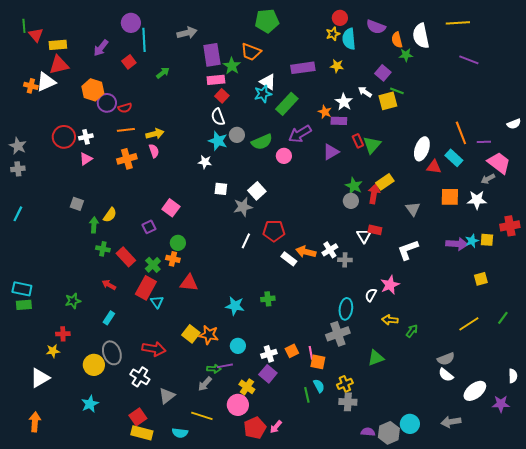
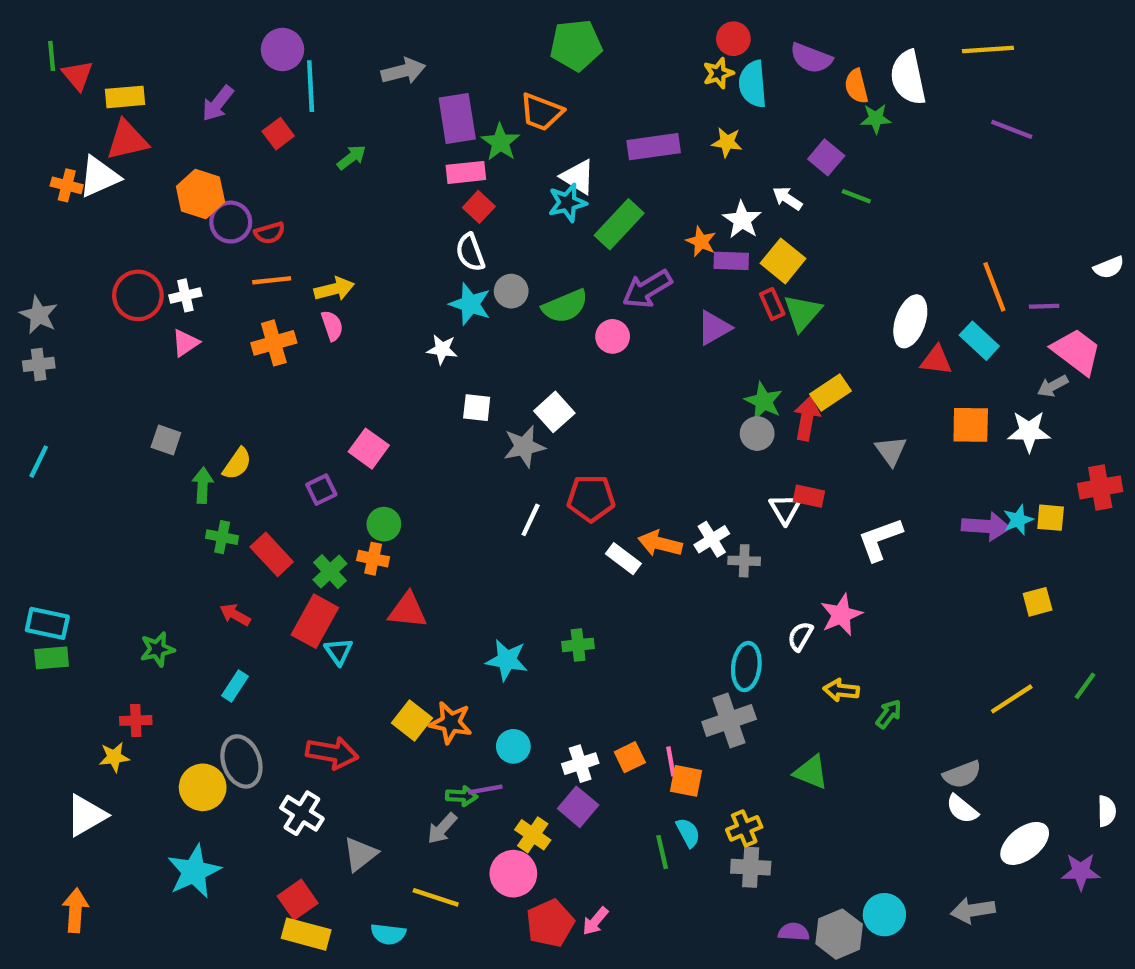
yellow square: (388, 101) -> (783, 261), moved, turned -36
green triangle: (376, 358) -> (811, 772), turned 42
cyan star: (90, 404) -> (194, 871), size x1.4

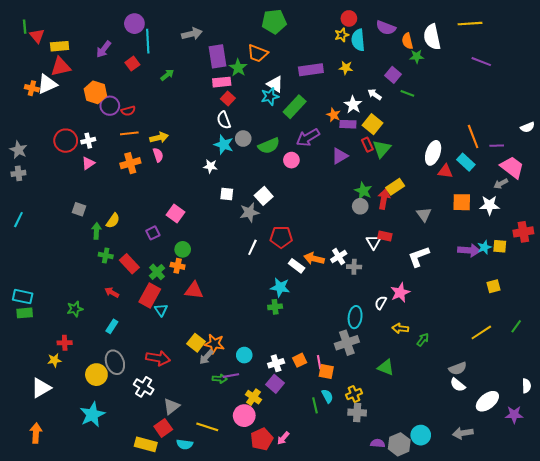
cyan star: (507, 660) -> (280, 287), moved
gray arrow: (442, 828) -> (206, 357), moved
red square: (298, 900) -> (163, 428), moved

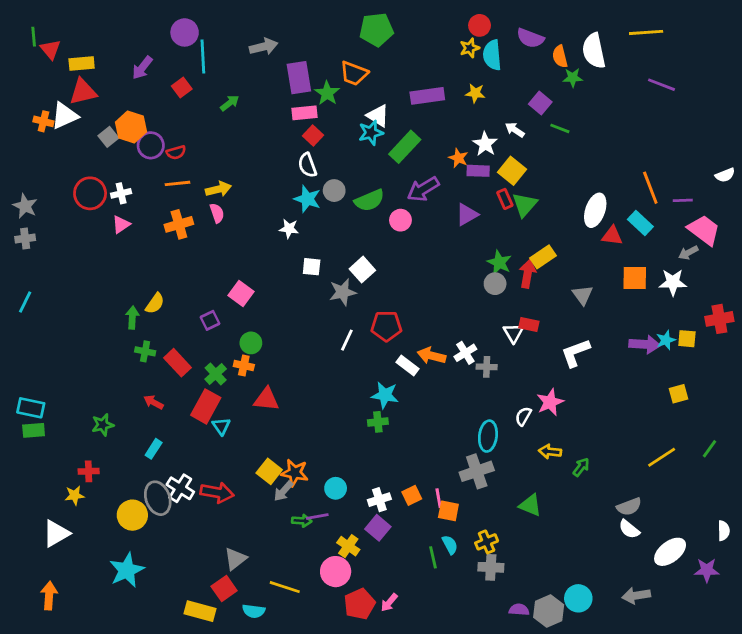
gray square: (79, 209) -> (108, 137), moved, turned 32
white cross: (144, 387) -> (180, 488), moved

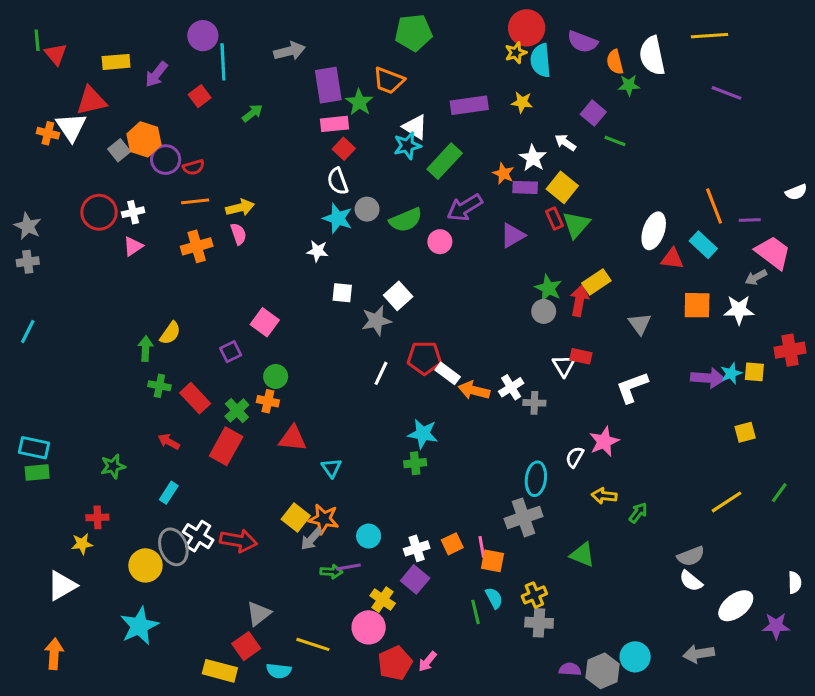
red circle: (480, 25) -> (527, 28), size x1.5
yellow rectangle: (82, 64) -> (116, 62), moved
white triangle: (65, 116) -> (71, 127), turned -40
white rectangle: (408, 366) -> (448, 373), moved
cyan triangle: (221, 426) -> (331, 468), moved

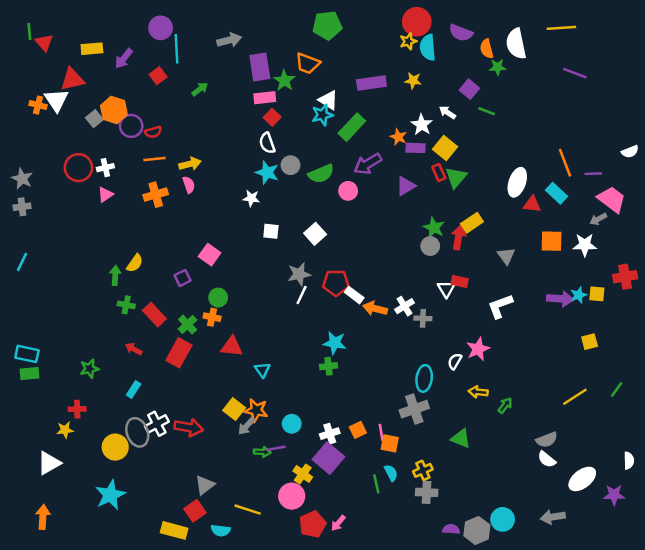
gray star: (376, 321) -> (299, 274), moved
white cross: (198, 536) -> (157, 424), turned 30
purple square: (415, 579) -> (328, 458), size x1.4

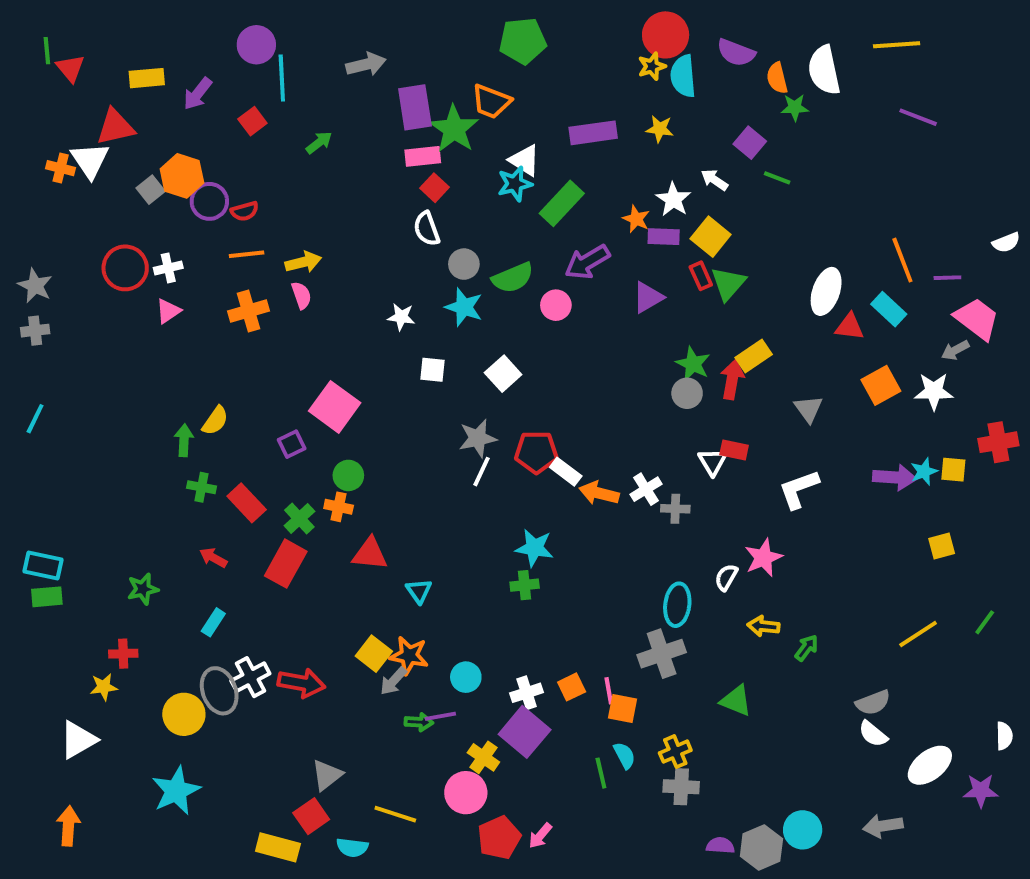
green star: (284, 81) -> (454, 129), size x1.4
cyan star: (267, 172) -> (464, 307), moved
orange square: (552, 241) -> (881, 385), turned -30
pink square: (210, 255) -> (335, 407), size x1.4

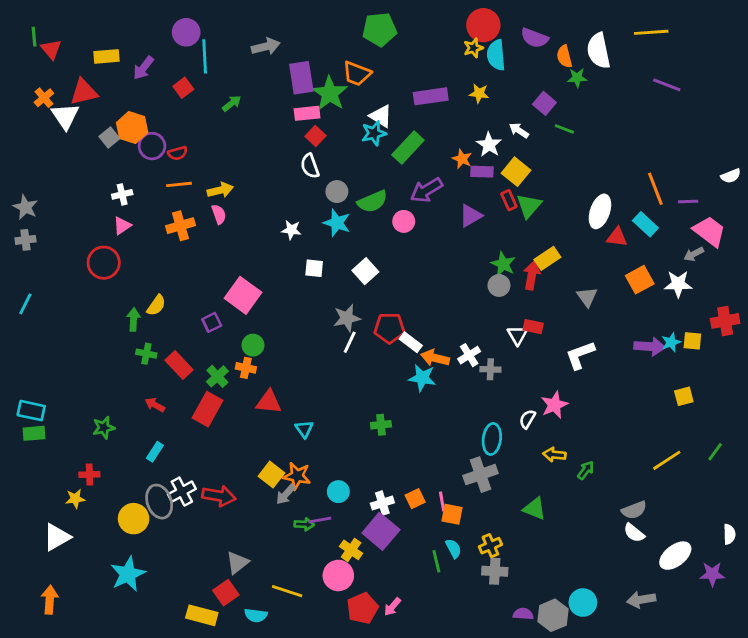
orange cross: (61, 168) -> (44, 98), moved, turned 36
red circle: (125, 268) -> (104, 263), moved
cyan star: (534, 548) -> (422, 378), moved

